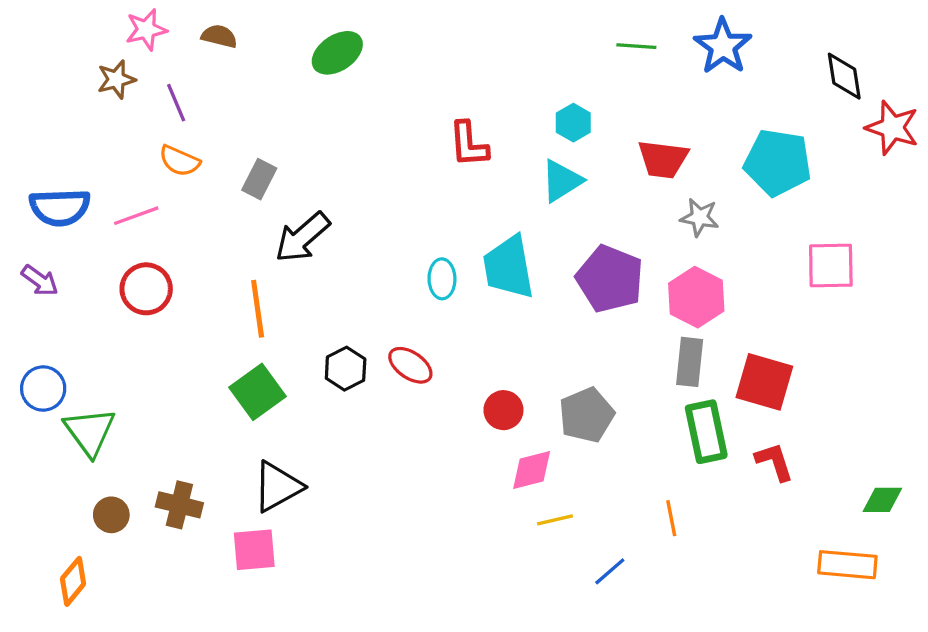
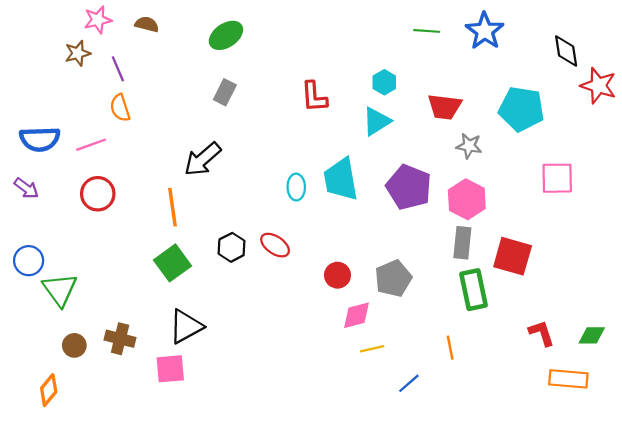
orange semicircle: (179, 161) -> (120, 108), turned 48
gray rectangle: (259, 179) -> (225, 92), moved
red L-shape: (774, 462) -> (542, 333), moved

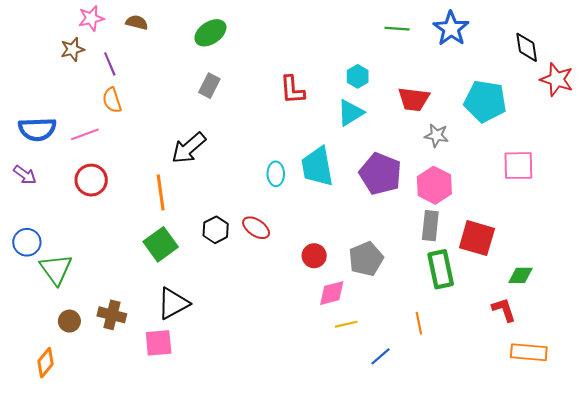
green diamond: (592, 335) -> (520, 275), moved

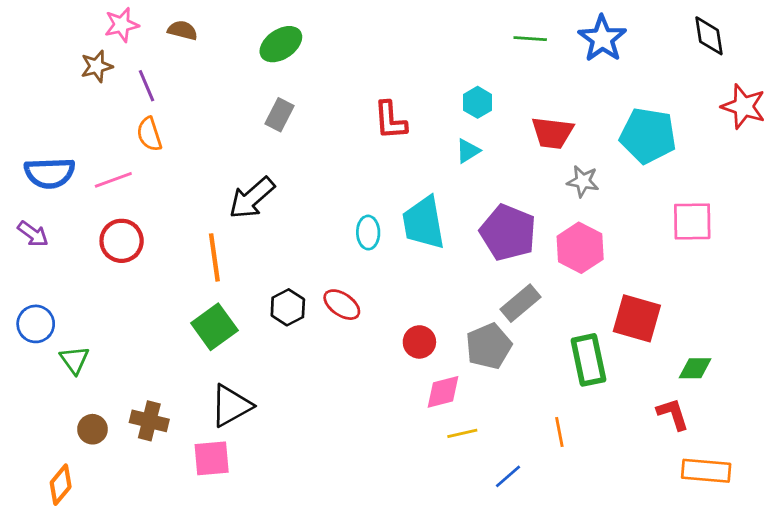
black diamond: (527, 47) -> (709, 36), moved
cyan triangle: (350, 113) -> (468, 151), size x0.7
gray rectangle: (430, 226) -> (521, 303), moved, turned 44
green triangle: (56, 269) -> (74, 360), size x0.7

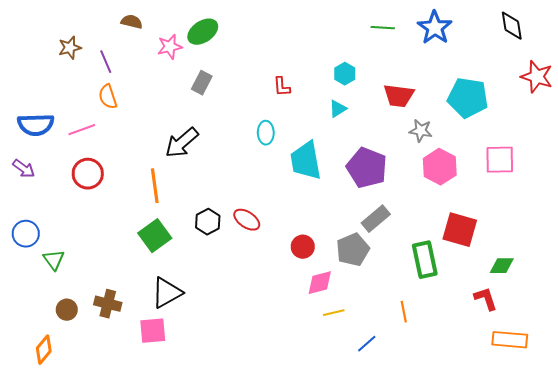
pink star: (122, 25) -> (170, 47), moved
red L-shape: (390, 120) -> (282, 87), size x0.7
cyan ellipse: (368, 233) -> (266, 133), moved
pink hexagon: (580, 248) -> (440, 167), moved

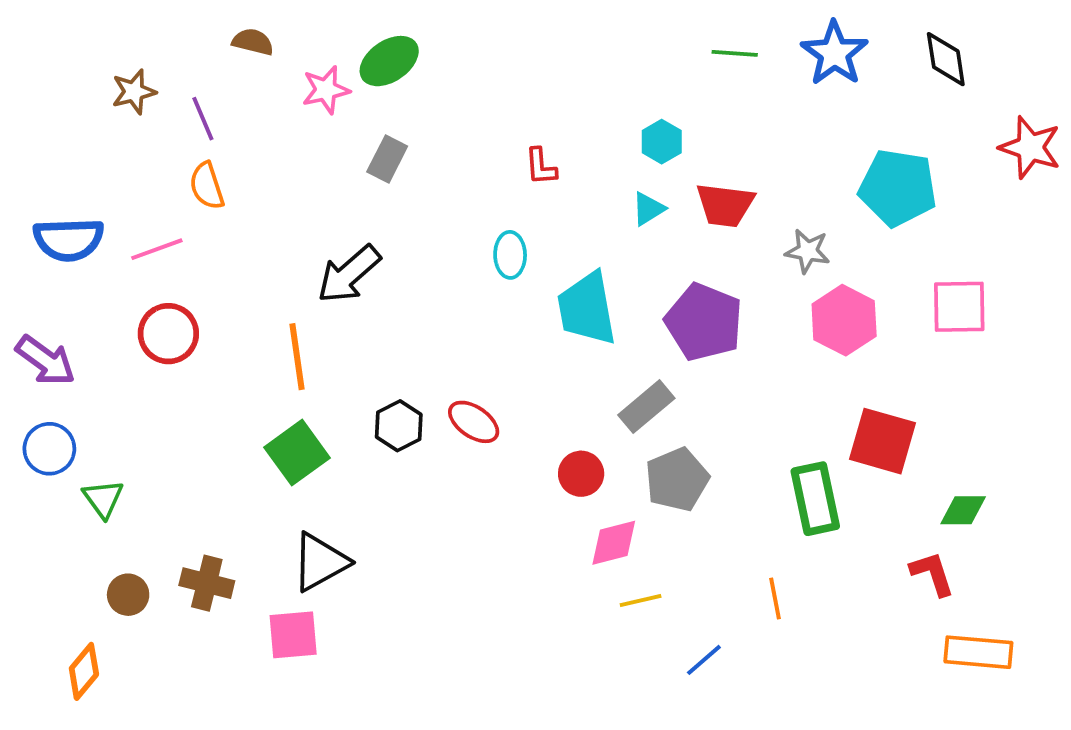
black diamond: (512, 26) -> (946, 59), moved
red trapezoid: (399, 96) -> (725, 205), moved
purple arrow: (24, 169) -> (46, 360), moved, size x1.4
gray rectangle: (376, 219) -> (646, 407), moved

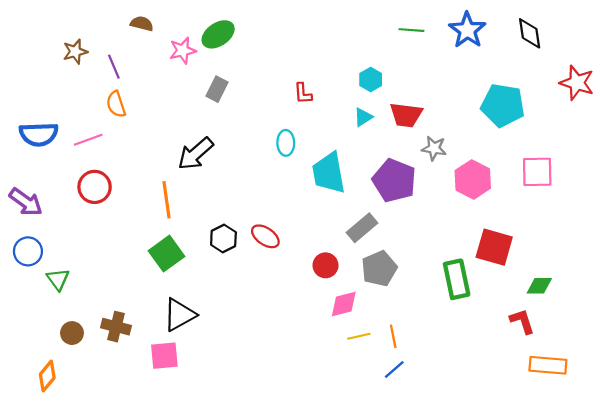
gray star: (808, 251) -> (434, 148), moved
orange line: (775, 598) -> (393, 336), moved

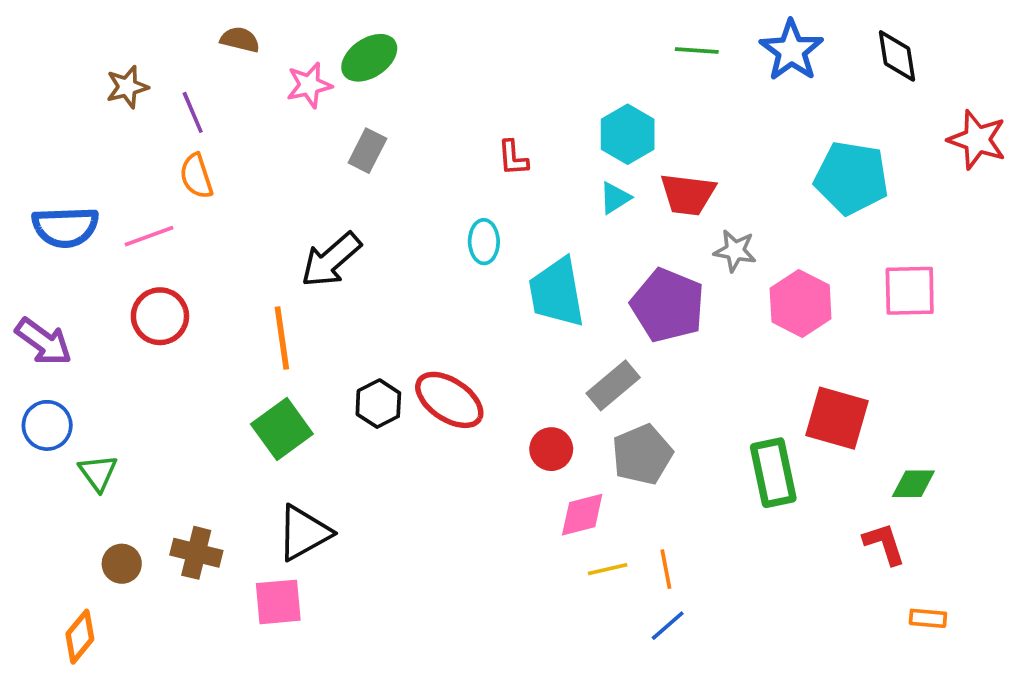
cyan hexagon: (371, 79) -> (628, 134), size x1.4
red ellipse: (265, 236) -> (449, 400), size x1.4
orange rectangle: (548, 365) -> (928, 618), size x0.6

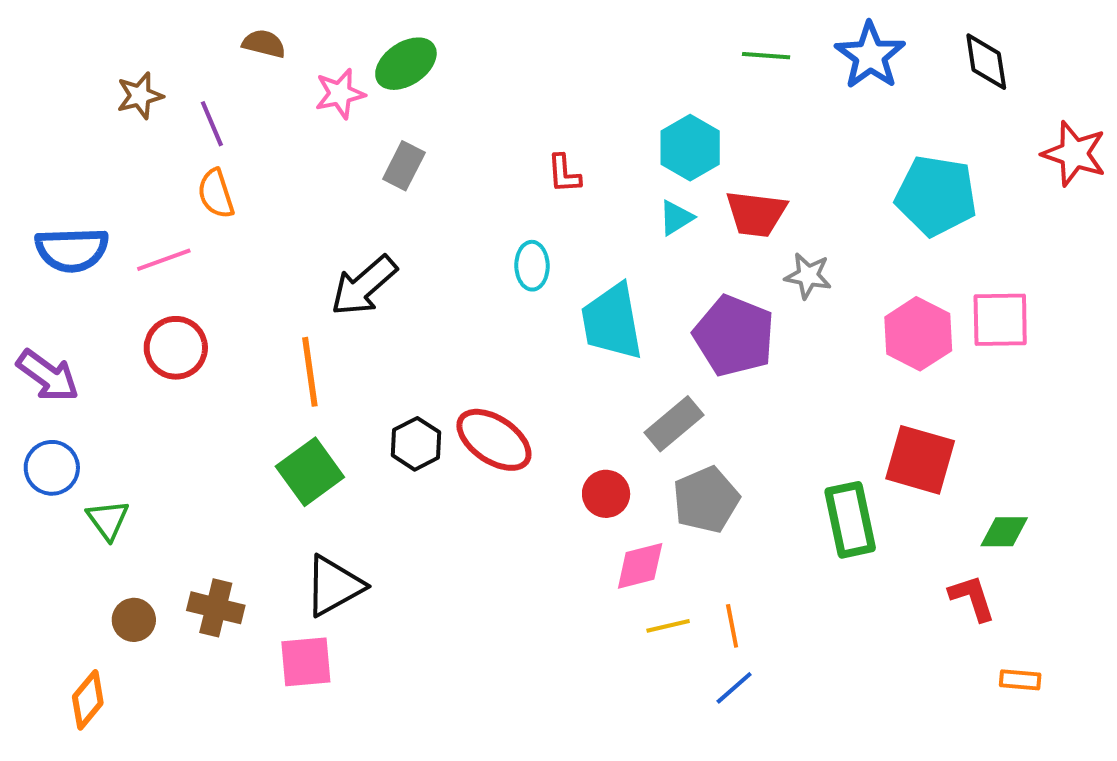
pink hexagon: (801, 303) -> (918, 334), moved

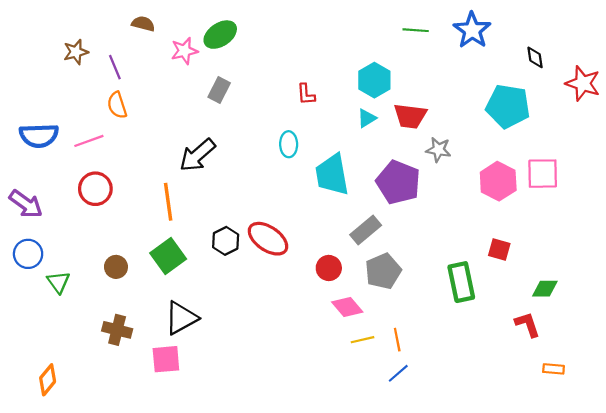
black diamond: (986, 62) -> (535, 57), moved, size x0.7
red square: (920, 460) -> (499, 250), size x0.6
pink diamond: (640, 566) -> (347, 307), turned 64
brown circle: (134, 620) -> (116, 267), moved

